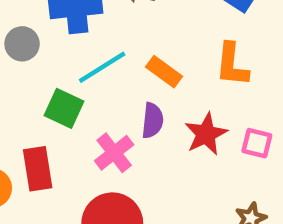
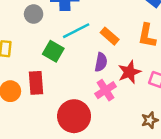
pink cross: (114, 153) -> (106, 90), moved

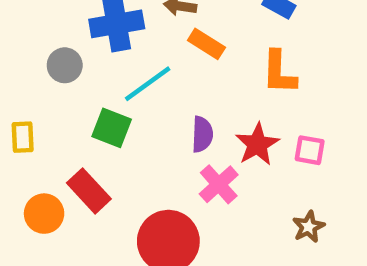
orange rectangle: (110, 36) -> (206, 44), moved
red rectangle: (36, 83) -> (89, 191), turned -30

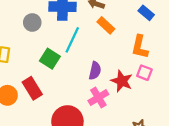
cyan line: (148, 84) -> (72, 40), turned -40
red star: (257, 144) -> (122, 81), turned -30
pink square: (310, 150) -> (144, 73), moved

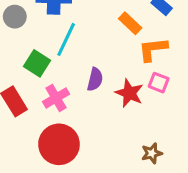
orange rectangle: (106, 25) -> (130, 23), moved
orange L-shape: (140, 47) -> (153, 49), turned 70
pink cross: (98, 98) -> (56, 98), moved

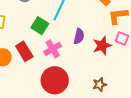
red star: (129, 93) -> (102, 46), turned 30
brown star: (152, 153) -> (100, 85), moved

